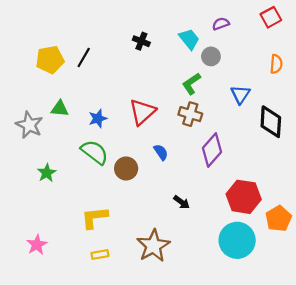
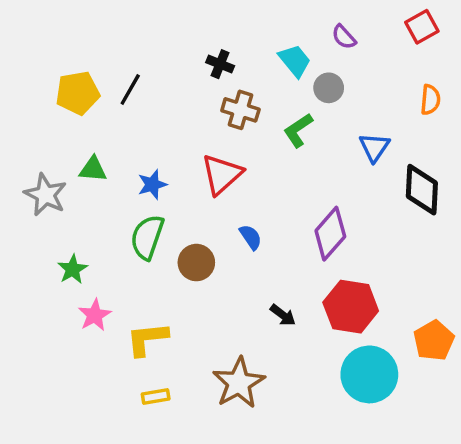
purple semicircle: (221, 24) -> (344, 37), turned -112
brown cross: (190, 114) -> (240, 110), moved
green semicircle: (95, 152) -> (147, 237), turned -108
red hexagon: (244, 197) -> (351, 307), moved
pink star: (37, 245) -> (95, 315), moved

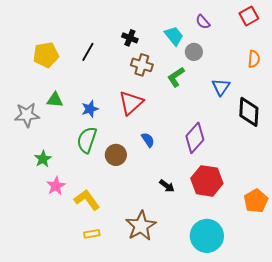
black line: (130, 90) -> (88, 52), moved
gray star: (45, 195) -> (27, 115), turned -30
yellow L-shape: (147, 339) -> (87, 200), turned 60
cyan circle: (369, 374) -> (207, 236), moved

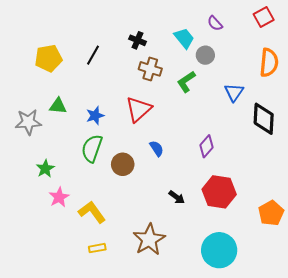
orange semicircle: (254, 59) -> (269, 63), size x1.5
purple diamond: (195, 138) -> (206, 146), size x0.7

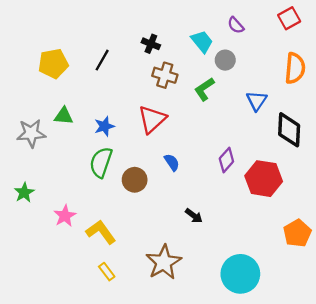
green star: (45, 169) -> (24, 193), moved
red hexagon: (219, 192) -> (264, 179), moved
yellow rectangle: (97, 248) -> (107, 272), turned 63

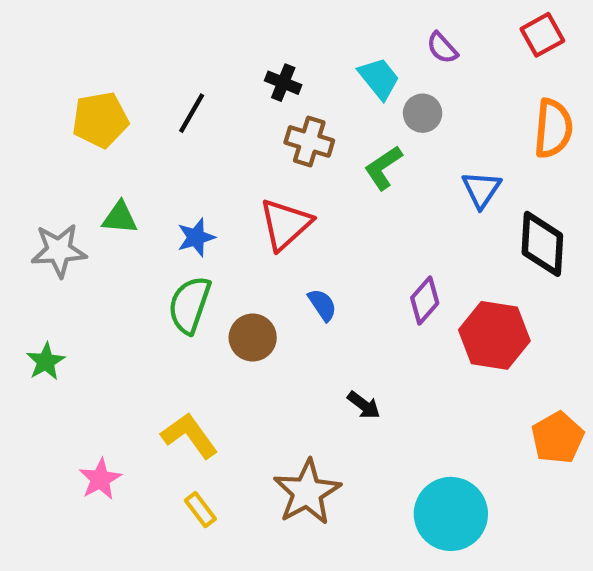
pink star: (65, 216) -> (100, 479), moved

